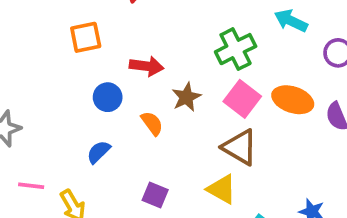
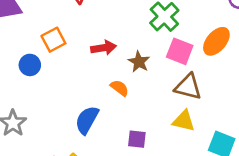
blue circle: (108, 97) -> (30, 65), moved
orange ellipse: (293, 100) -> (216, 41), turned -52
blue semicircle: (99, 152) -> (87, 120), size x1.5

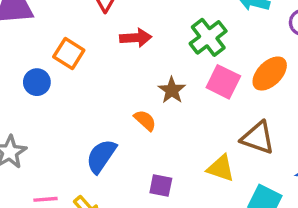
orange square: (53, 40) -> (69, 54), turned -35
red arrow: (104, 48) -> (136, 38), moved
brown triangle: (188, 87) -> (258, 138), moved

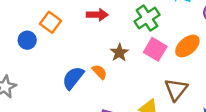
brown triangle: (258, 138) -> (176, 89), turned 45
blue semicircle: (101, 156) -> (73, 78), moved

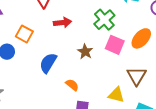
orange semicircle: (99, 72) -> (72, 85), moved
blue semicircle: (73, 78) -> (48, 63), moved

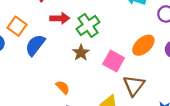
green cross: (104, 20) -> (88, 25), moved
pink square: (115, 45) -> (114, 61), moved
blue semicircle: (48, 63) -> (35, 45), moved

